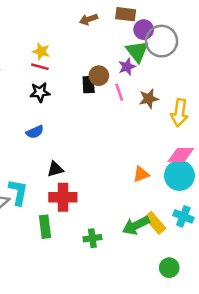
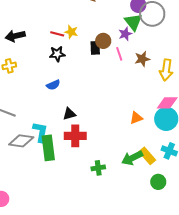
yellow star: (41, 51) -> (71, 32), moved
green rectangle: (45, 227) -> (48, 148), moved, size x1.4
green circle: (169, 268) -> (158, 182), moved

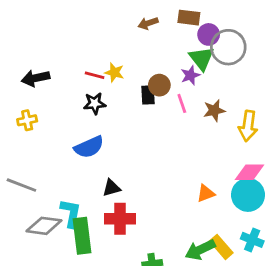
blue semicircle: (53, 85) -> (89, 147), size x1.5

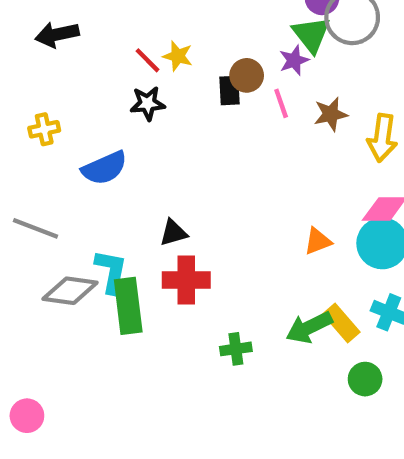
red line: (95, 75) -> (148, 60), turned 30
black arrow: (36, 78) -> (57, 34), moved
blue semicircle: (89, 147) -> (104, 168), moved

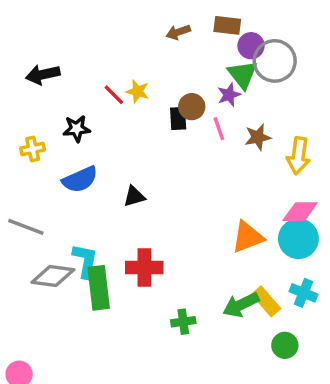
black star: (148, 103) -> (77, 129), moved
black triangle: (173, 233) -> (134, 196), moved
orange triangle: (318, 241) -> (248, 237), size x1.5

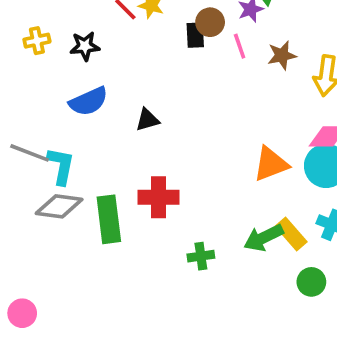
yellow cross: (33, 149) -> (37, 41), moved
cyan L-shape: (85, 261) -> (61, 166), moved

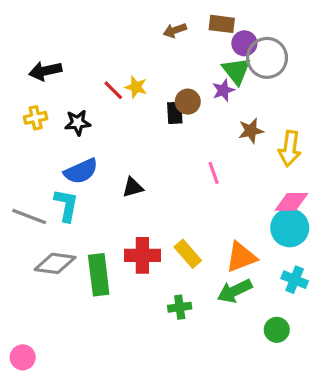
pink line: (240, 46) -> (214, 173), moved
orange triangle: (271, 164) -> (241, 257), moved
cyan L-shape: (61, 166) -> (66, 205), moved
yellow rectangle: (291, 234) -> (188, 254), moved

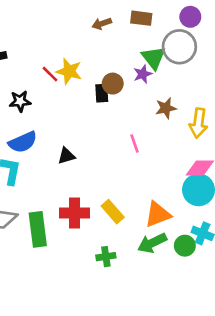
purple circle: (244, 43) -> (190, 17), moved
yellow star: (136, 87) -> (69, 71), size x1.4
green circle: (277, 330) -> (185, 246), moved

